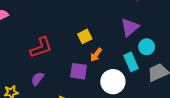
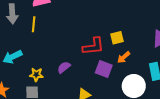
red L-shape: (41, 47) -> (93, 46), moved

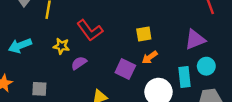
red L-shape: (93, 46) -> (90, 30), moved, turned 55
yellow star: (36, 75) -> (61, 46), moved

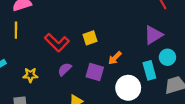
yellow square: (144, 34) -> (90, 38), moved
yellow star: (61, 46) -> (30, 75), moved
purple semicircle: (79, 63) -> (65, 69), moved

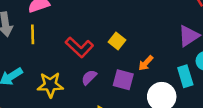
yellow square: (90, 38) -> (117, 41), turned -32
yellow star: (30, 75) -> (50, 85), size x1.5

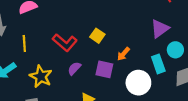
yellow line: (33, 34) -> (24, 44), moved
yellow star: (50, 85) -> (41, 76), turned 30

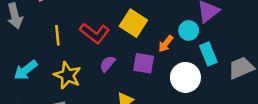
yellow square: (97, 36) -> (133, 23), size x1.5
yellow line: (24, 44) -> (57, 35), moved
cyan circle: (175, 50) -> (189, 30), moved

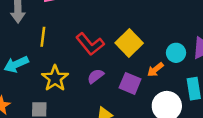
cyan circle: (189, 30) -> (176, 53), moved
yellow line: (57, 35) -> (43, 37), moved

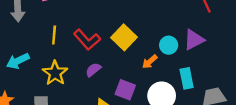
yellow line: (43, 37) -> (54, 35), moved
purple square: (130, 83) -> (125, 90), moved

